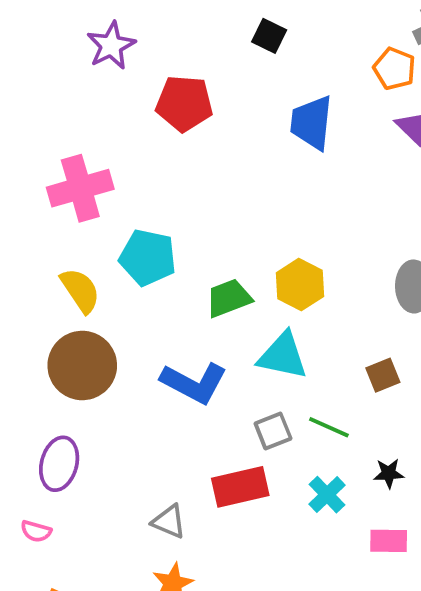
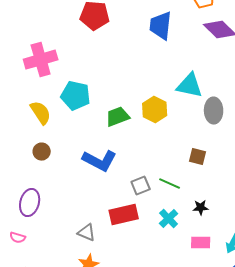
cyan triangle: (283, 356) -> (190, 86), moved
brown circle: (82, 365) -> (42, 152), size x0.5
brown square: (383, 375) -> (198, 157), turned 36

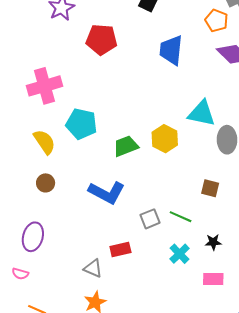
red rectangle: (124, 215) -> (120, 249), moved, size x0.7

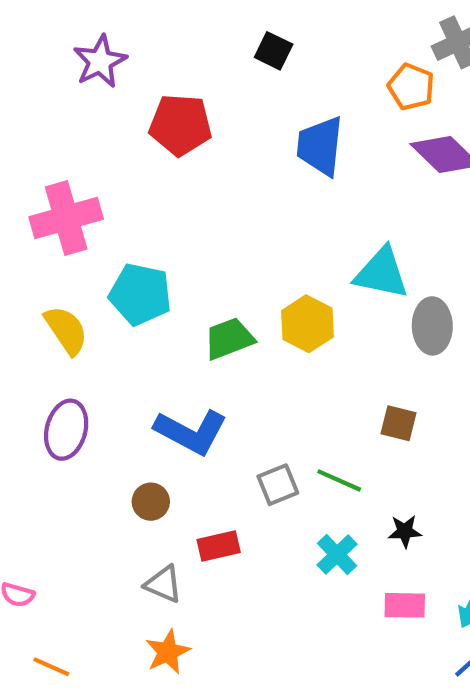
brown circle: (46, 183) -> (151, 502), moved
purple ellipse: (33, 237) -> (66, 430), moved

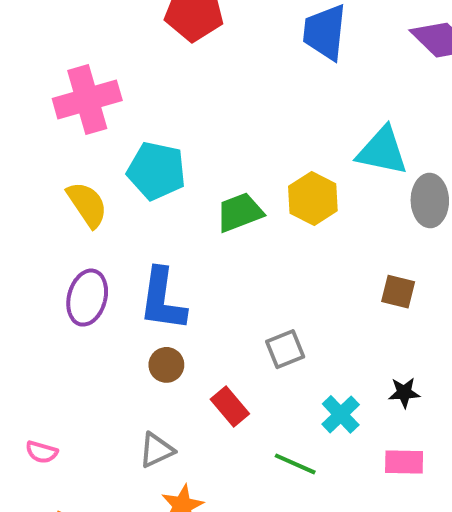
blue L-shape: (191, 432) -> (162, 300), moved, turned 70
green line: (339, 480) -> (295, 464), moved
red rectangle: (219, 546) -> (230, 406), turned 63
gray triangle: (163, 584) -> (156, 450), moved, turned -48

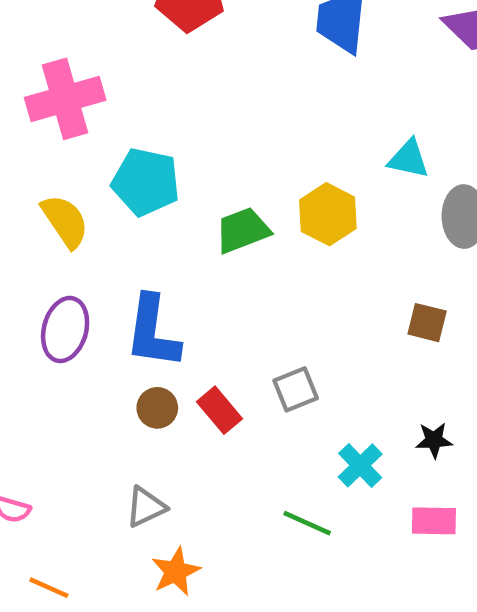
cyan triangle: (382, 151) -> (409, 159), size x0.7
red rectangle: (230, 406) -> (220, 410), moved

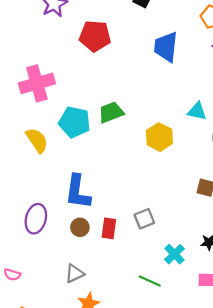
green trapezoid: (243, 230) -> (111, 112), moved
purple ellipse: (65, 329) -> (36, 219), moved
red rectangle: (220, 410) -> (109, 228), turned 48

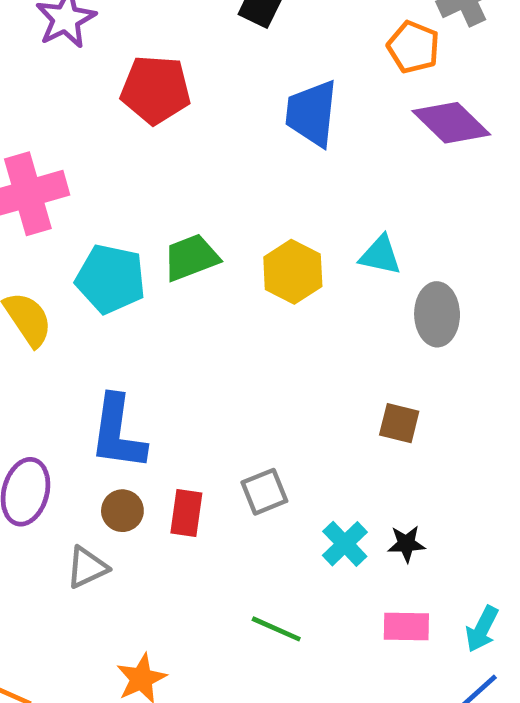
yellow hexagon: (159, 137) -> (293, 272), moved
cyan cross: (174, 254) -> (345, 544), moved
gray triangle: (75, 273) -> (87, 567), moved

